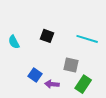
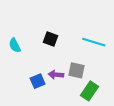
blue square: (35, 75) -> (38, 81), turned 32
purple arrow: (52, 84) -> (56, 75), moved

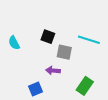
gray square: (76, 70) -> (64, 52), moved
blue square: (38, 81) -> (36, 89), moved

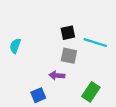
black square: (48, 37) -> (68, 33), moved, turned -32
cyan semicircle: (14, 43) -> (15, 46), turned 48

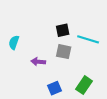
purple arrow: (57, 75) -> (38, 62), moved
blue square: (38, 95) -> (55, 88), moved

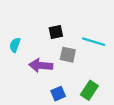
black square: (63, 30) -> (56, 32), moved
purple arrow: (38, 62) -> (41, 65), size x1.5

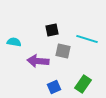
cyan semicircle: (15, 45) -> (14, 42), turned 80

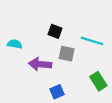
black square: (52, 30) -> (55, 31), turned 32
green rectangle: (83, 84) -> (98, 81), moved, turned -66

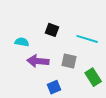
cyan semicircle: (15, 44) -> (22, 42), moved
gray square: (67, 54) -> (69, 61), moved

